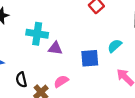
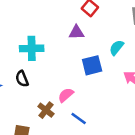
purple triangle: (55, 48) -> (76, 32), moved
black semicircle: (21, 80) -> (22, 79), moved

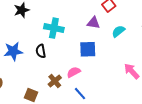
cyan semicircle: (117, 48) -> (118, 31), moved
blue square: (92, 65) -> (88, 49), moved

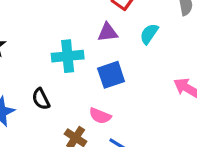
cyan cross: (54, 28) -> (68, 56), moved
pink semicircle: (74, 72) -> (100, 116), turned -112

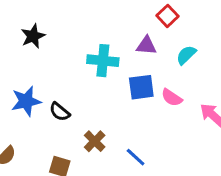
black semicircle: (41, 99) -> (60, 112), moved, turned -35
pink semicircle: (100, 116) -> (172, 98), moved

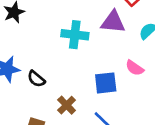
purple triangle: (146, 45) -> (113, 22), size x1.4
blue square: (141, 87) -> (106, 83), moved

